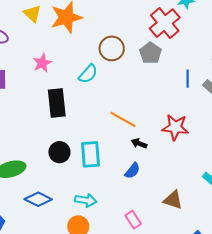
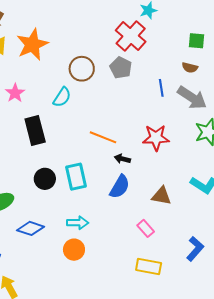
blue semicircle: (132, 171) -> (120, 187), size x1.4
brown triangle: (173, 200) -> (161, 196), moved
pink rectangle: (133, 220) -> (146, 228), moved

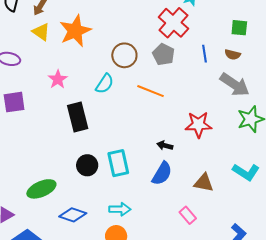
blue line: (161, 88) -> (205, 54), moved
orange line: (103, 137) -> (150, 91), moved

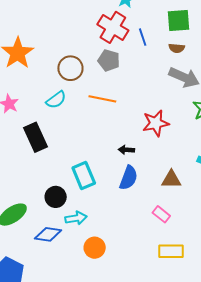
green square: (239, 28) -> (179, 21), size x1.4
blue line: (205, 54) -> (143, 37), moved
cyan semicircle: (105, 84) -> (56, 100), turned 30
black circle: (87, 165) -> (56, 197), moved
cyan arrow: (120, 209) -> (76, 218), moved

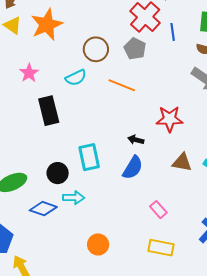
brown triangle: (171, 179) -> (182, 162), moved
orange circle: (95, 248) -> (98, 244), moved

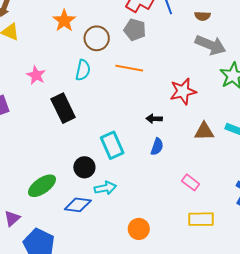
orange star: (47, 25) -> (64, 21), moved, size x0.7
cyan semicircle: (76, 78) -> (83, 70), turned -40
blue semicircle: (133, 168) -> (157, 147), size x0.7

